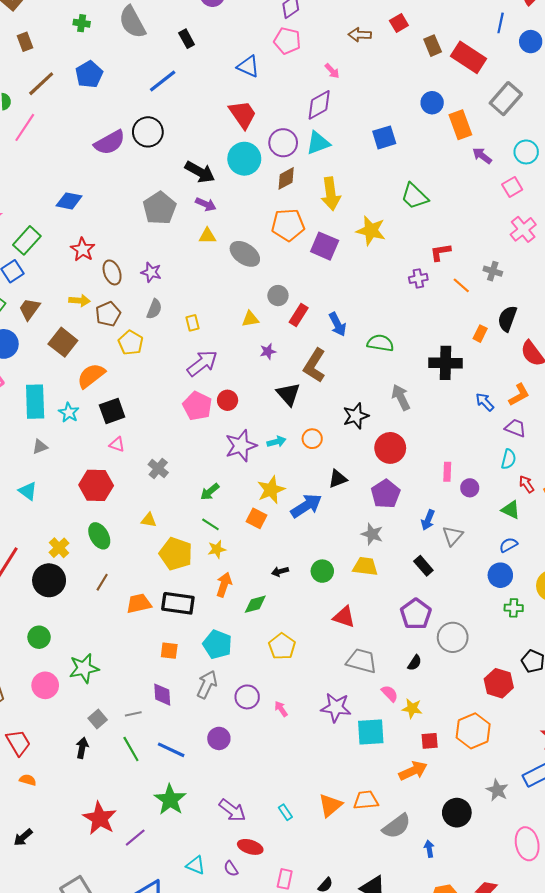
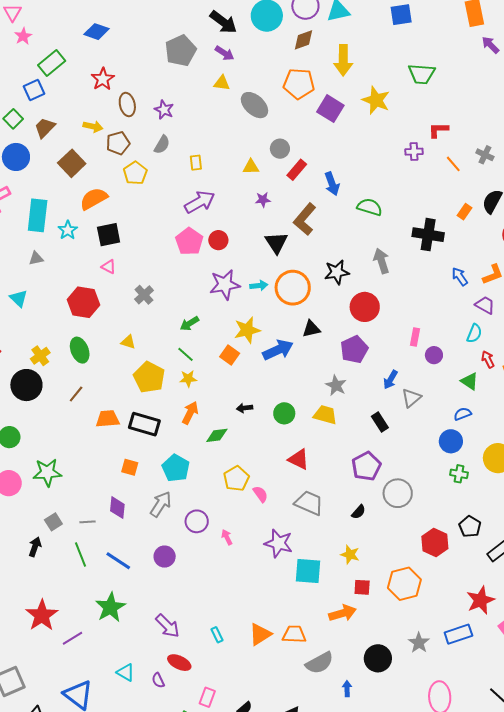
green trapezoid: (415, 196) -> (422, 74), turned -48
orange circle: (312, 439) -> (293, 288), size x1.8
pink semicircle: (390, 693) -> (260, 494), moved

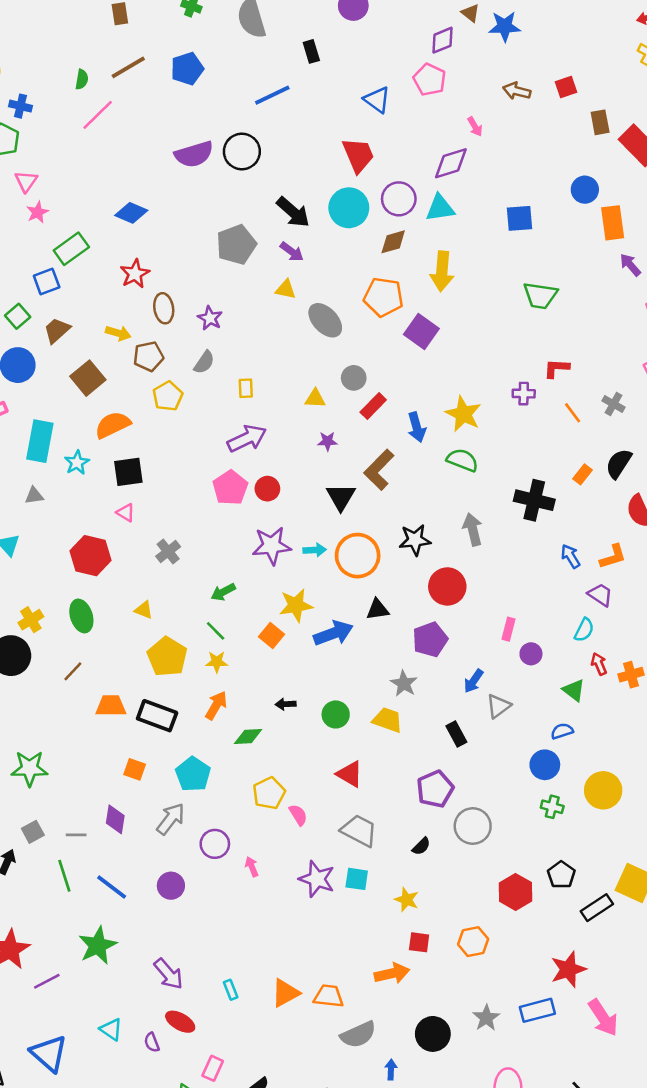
yellow star: (376, 100) -> (463, 414), moved
cyan square: (308, 571) -> (357, 879), moved, size x0.7
orange hexagon: (404, 584) -> (473, 942), size x0.7

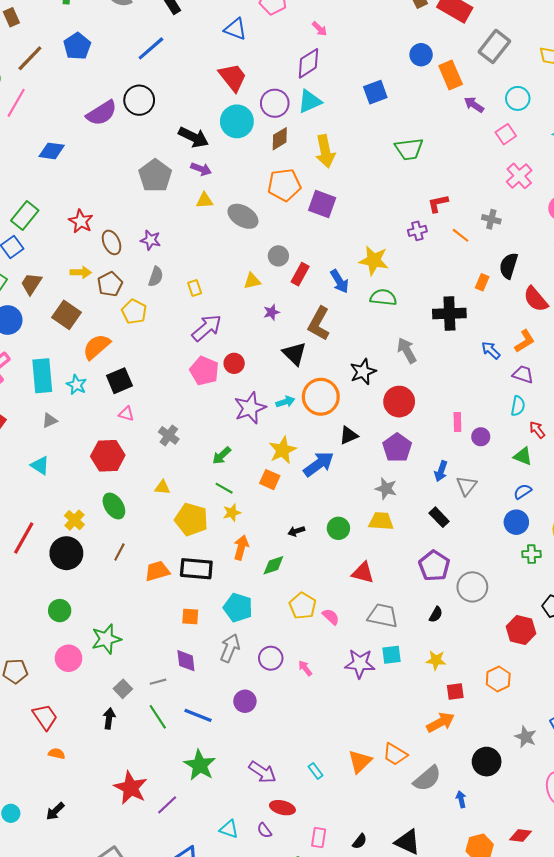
blue diamond: (131, 213) -> (52, 151), moved
orange trapezoid: (329, 996) -> (395, 754), turned -140

